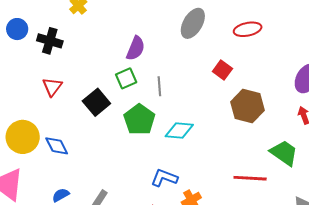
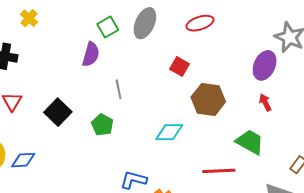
green square: (126, 78) -> (108, 27), moved
green pentagon: (139, 120) -> (102, 125), size x0.7
cyan diamond: (179, 130) -> (169, 132), moved
blue diamond: (57, 146) -> (23, 160), turned -60

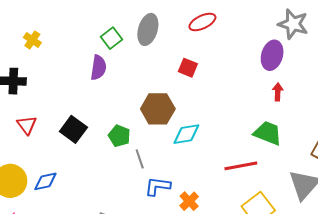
gray line: (119, 89) -> (140, 159), moved
brown hexagon: (208, 99) -> (158, 109), moved
red arrow: (265, 102) -> (278, 92), turned 36

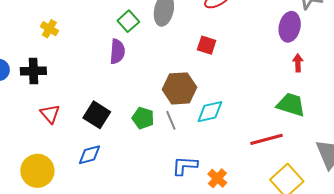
gray line: (140, 159) -> (171, 120), moved
blue diamond: (45, 181) -> (89, 155), moved

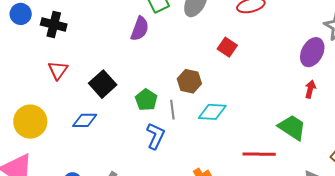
brown hexagon: (180, 88) -> (189, 81), size x0.7
blue L-shape: (185, 166) -> (155, 136), moved, turned 96

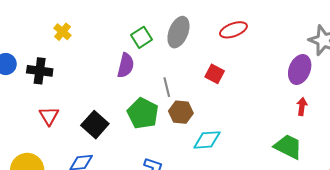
green pentagon: (146, 100) -> (143, 113), moved, size x1.4
gray line: (172, 110) -> (167, 87), moved

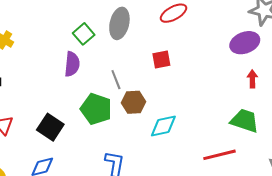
purple ellipse: (300, 69) -> (245, 43), turned 56
red square: (215, 74) -> (161, 59), turned -30

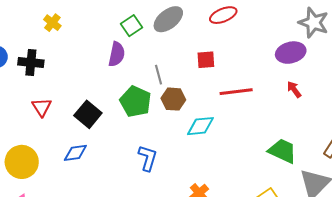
gray ellipse: (119, 23) -> (168, 19), turned 32
red arrow: (252, 79) -> (294, 89), turned -42
green trapezoid: (245, 121) -> (282, 151), moved
red line: (219, 155) -> (236, 92), moved

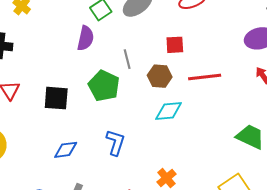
brown hexagon: (173, 99) -> (160, 76), moved
black square: (88, 114) -> (56, 98), turned -36
blue diamond: (75, 153) -> (66, 150), moved

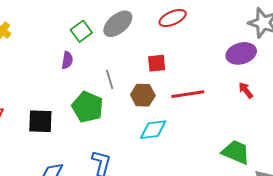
purple semicircle: (86, 38) -> (67, 60), size x0.7

